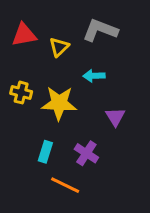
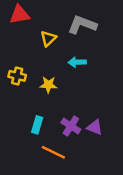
red triangle: (24, 35) -> (20, 15), moved
yellow star: (59, 103) -> (48, 85), size x0.6
purple triangle: (115, 117) -> (95, 127), moved, turned -36

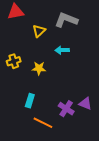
yellow cross: (17, 76) -> (14, 61), turned -32
purple cross: (71, 126) -> (66, 109), moved
purple triangle: (95, 127) -> (85, 104), moved

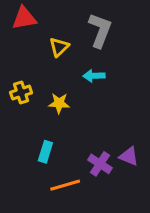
gray L-shape: (66, 20) -> (100, 30), turned 90
orange line: (43, 123) -> (65, 185), turned -42

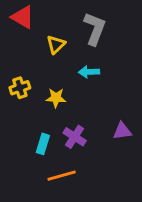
red triangle: (24, 18) -> (23, 17), turned 40
purple triangle: (129, 156) -> (122, 131), moved, turned -30
purple cross: (100, 164) -> (75, 137), moved

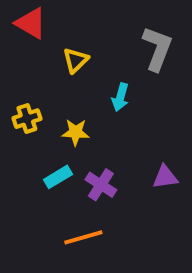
gray L-shape: (95, 29) -> (157, 49), moved
cyan arrow: (89, 72) -> (120, 97), turned -72
cyan rectangle: (43, 144) -> (58, 177), moved, turned 42

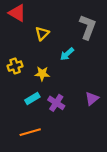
cyan arrow: (120, 97) -> (67, 54), turned 32
purple triangle: (165, 177) -> (92, 99), turned -32
orange line: (83, 237) -> (30, 132), moved

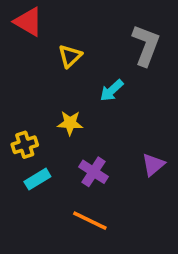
yellow cross: (15, 66) -> (25, 145), moved
cyan rectangle: (32, 99) -> (37, 179), moved
orange line: (30, 132) -> (90, 221), moved, turned 42

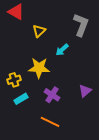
yellow star: (70, 123) -> (39, 68), size x1.5

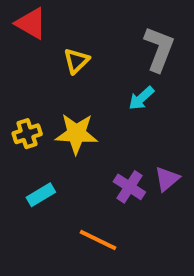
cyan arrow: (62, 50) -> (141, 98), moved
yellow cross: (14, 80) -> (27, 134), moved
purple cross: (52, 95) -> (129, 187), moved

